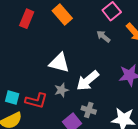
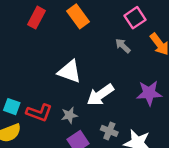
gray star: (61, 90) -> (69, 115), moved
gray cross: (89, 110) -> (109, 131), moved

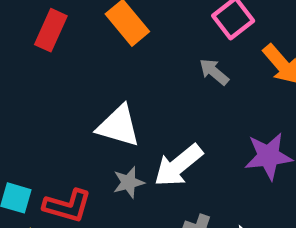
gray star: (69, 115) -> (129, 182), moved

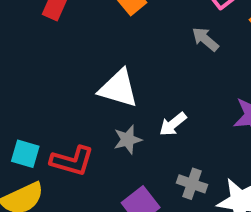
white arrow: (178, 165) -> (173, 124), size x0.6

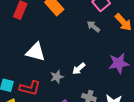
white triangle: (118, 88) -> (36, 52), moved

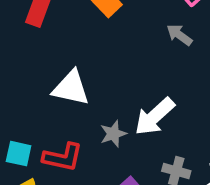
white arrow: (79, 69) -> (155, 116), size x1.6

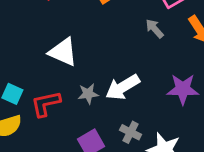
red L-shape: (63, 157) -> (46, 104), turned 144

